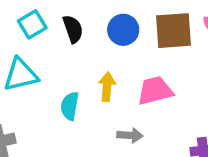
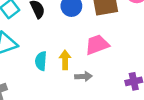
yellow arrow: (107, 87) -> (65, 60), moved

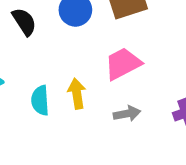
gray arrow: (83, 76) -> (127, 114), moved

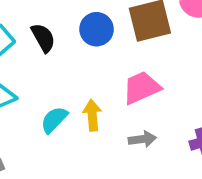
cyan semicircle: (40, 100) -> (54, 120), turned 44

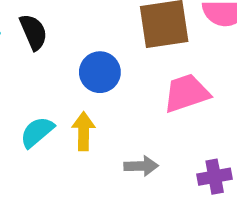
blue circle: (97, 29) -> (100, 72), moved
pink trapezoid: (141, 88) -> (186, 93), moved

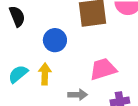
pink trapezoid: (186, 93) -> (103, 69), moved

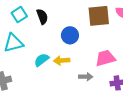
yellow arrow: (45, 74) -> (62, 60), turned -98

